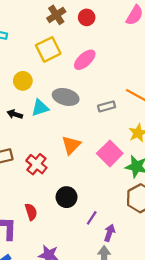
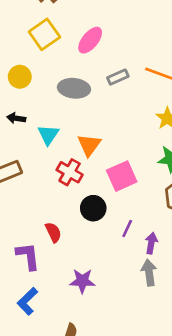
gray rectangle: (107, 106) -> (118, 77), moved
cyan triangle: (40, 108) -> (48, 135), moved, turned -30
pink square: (110, 153) -> (122, 176), moved, turned 30
red cross: (36, 164) -> (70, 172), moved

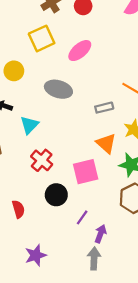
gray rectangle: (118, 77) -> (104, 108), moved
orange triangle: (89, 145) -> (106, 143), moved, turned -35
purple star: (82, 281) -> (36, 255), turned -30

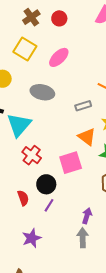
yellow square: (42, 38) -> (25, 49), turned -30
cyan triangle: (29, 125) -> (19, 125), size x1.5
red semicircle: (18, 209) -> (23, 198), moved
purple line: (82, 217) -> (49, 205), moved

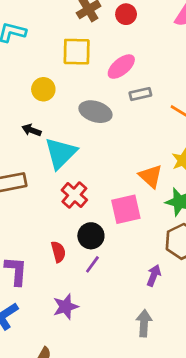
yellow square: (25, 49) -> (77, 52), turned -35
gray rectangle: (83, 106) -> (140, 94), moved
purple arrow: (87, 216) -> (154, 275), moved
gray arrow: (83, 238) -> (144, 323), moved

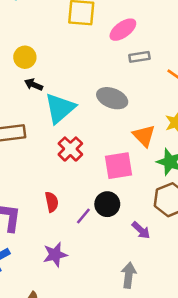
yellow circle: (43, 89) -> (25, 57), moved
gray ellipse: (95, 112) -> (112, 98), moved
black circle: (91, 236) -> (107, 204), moved
purple arrow: (154, 275) -> (141, 230), turned 108

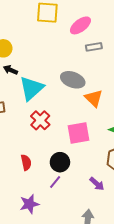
orange triangle: (144, 136) -> (94, 98), moved
black circle: (107, 204) -> (60, 162), moved
purple line: (83, 216) -> (55, 182), moved

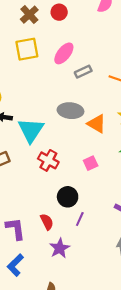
pink square: (78, 133) -> (91, 163), size x0.6
red semicircle: (26, 162) -> (47, 222), moved
black circle: (60, 162) -> (68, 197), moved

